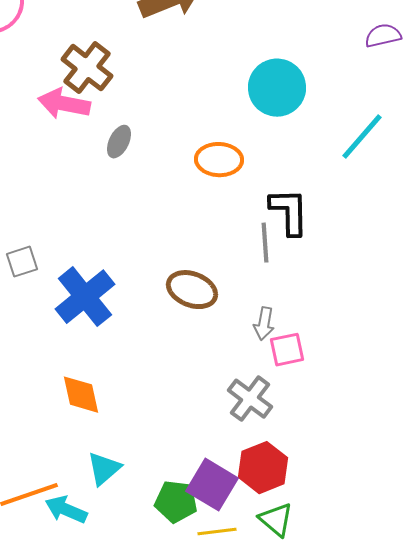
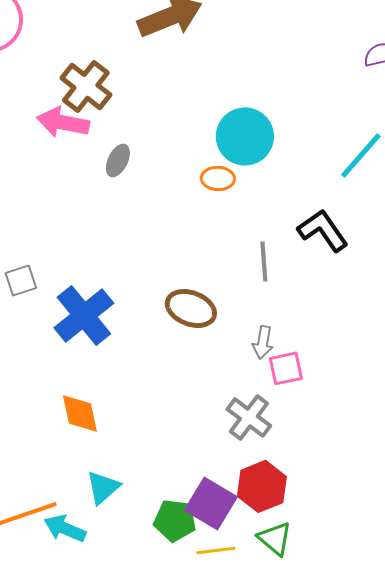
cyan circle: (277, 88) -> (245, 136), moved
orange ellipse: (219, 160) -> (218, 178), size x0.7
black L-shape: (289, 212) -> (323, 230), moved, turned -34

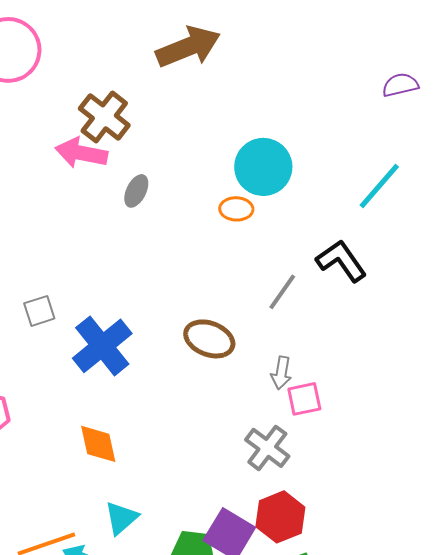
gray line: (264, 261) -> (282, 292), turned 39

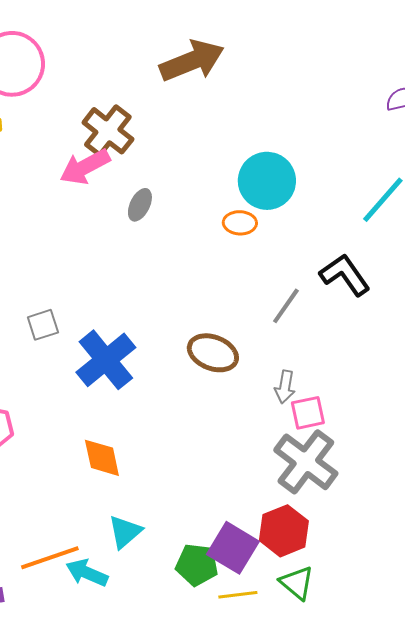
pink arrow: (81, 153) -> (85, 167), turned -39
gray cross: (267, 448) -> (306, 462), moved, size x1.4

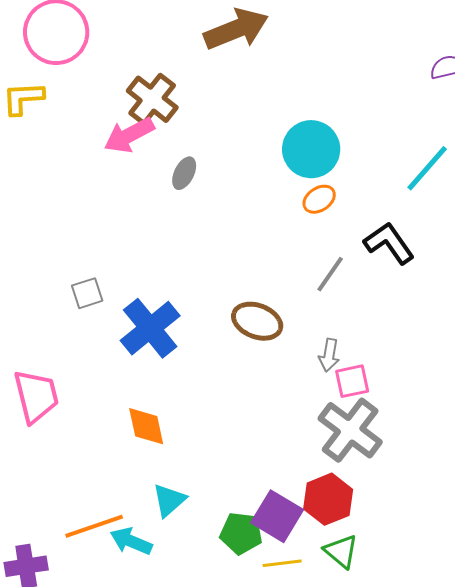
orange ellipse: (240, 223) -> (319, 199), moved, turned -36

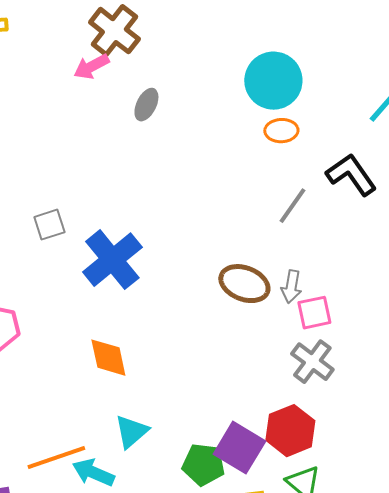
pink arrow: (129, 135) -> (91, 67), size x0.7
orange ellipse: (319, 199) -> (281, 131), turned 32
brown ellipse: (257, 321) -> (244, 284), moved
gray cross: (350, 430) -> (312, 362), size x0.7

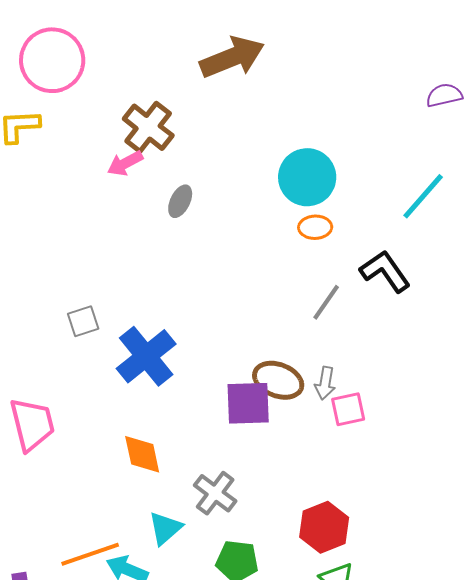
gray cross: (312, 362) -> (215, 493), moved
purple square: (239, 448) -> (248, 403), moved, turned -33

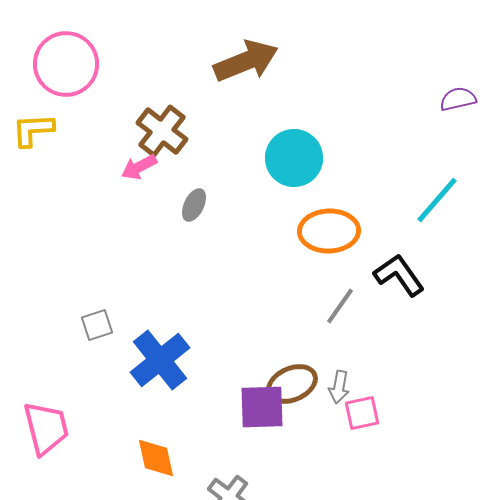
cyan circle: (307, 177) -> (294, 158), moved
orange ellipse: (315, 227) -> (329, 231), size x1.8
brown ellipse: (278, 380) -> (292, 384), turned -45

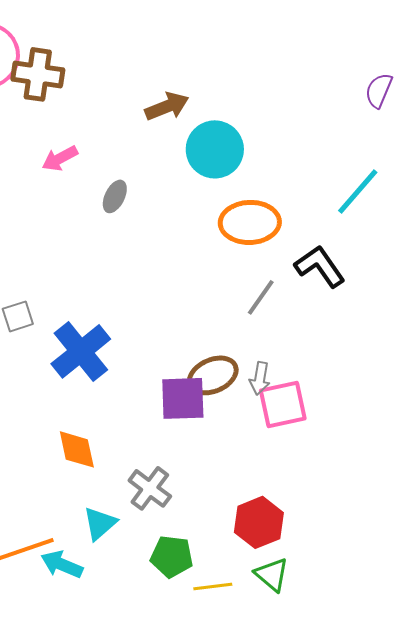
brown arrow: (246, 61) -> (167, 106), moved, size x0.7
purple semicircle: (458, 99) -> (379, 90), turned -54
brown cross: (162, 131) -> (38, 74), moved, turned -30
pink square: (362, 413) -> (283, 404), size x1.4

